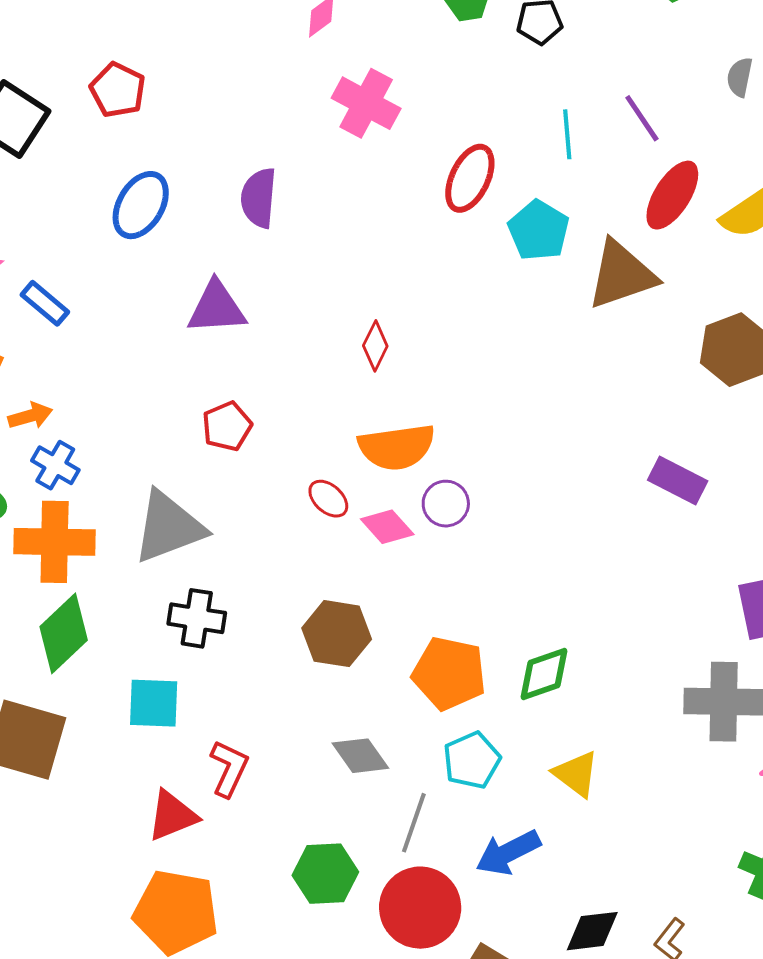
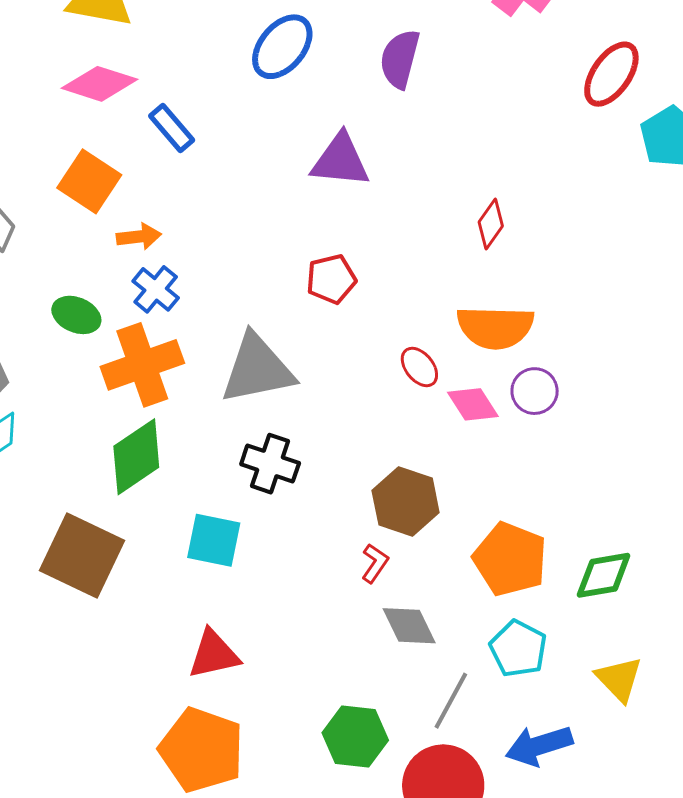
orange cross: (55, 542) -> (142, 365), turned -30
cyan pentagon: (472, 760) -> (518, 649), turned -30
red L-shape: (229, 769) -> (375, 563), moved, size x0.7

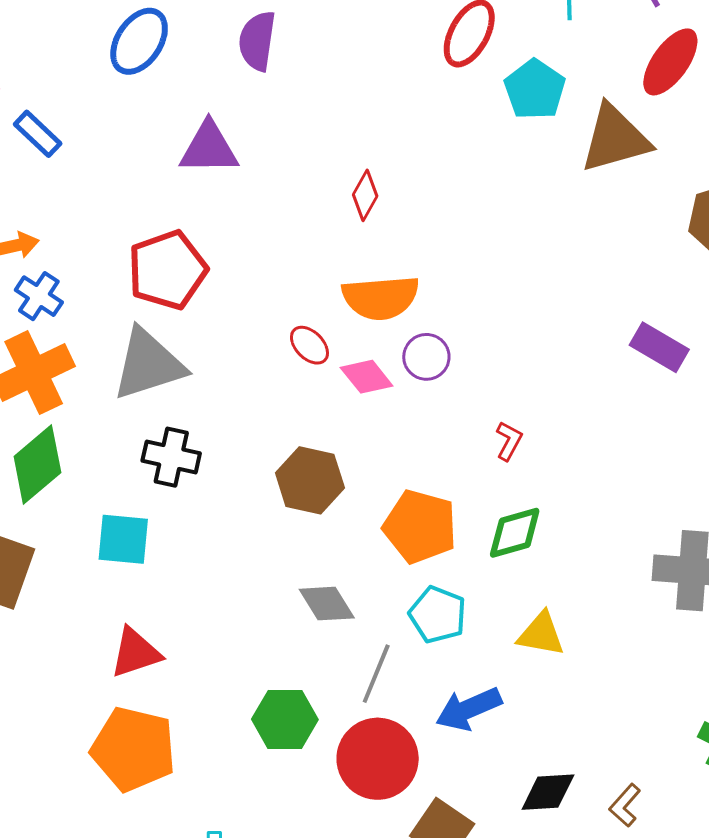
red pentagon: (331, 279) -> (167, 270), moved, size x1.6
red L-shape: (375, 563) -> (509, 441), moved
yellow triangle: (619, 679) -> (541, 634), turned -30

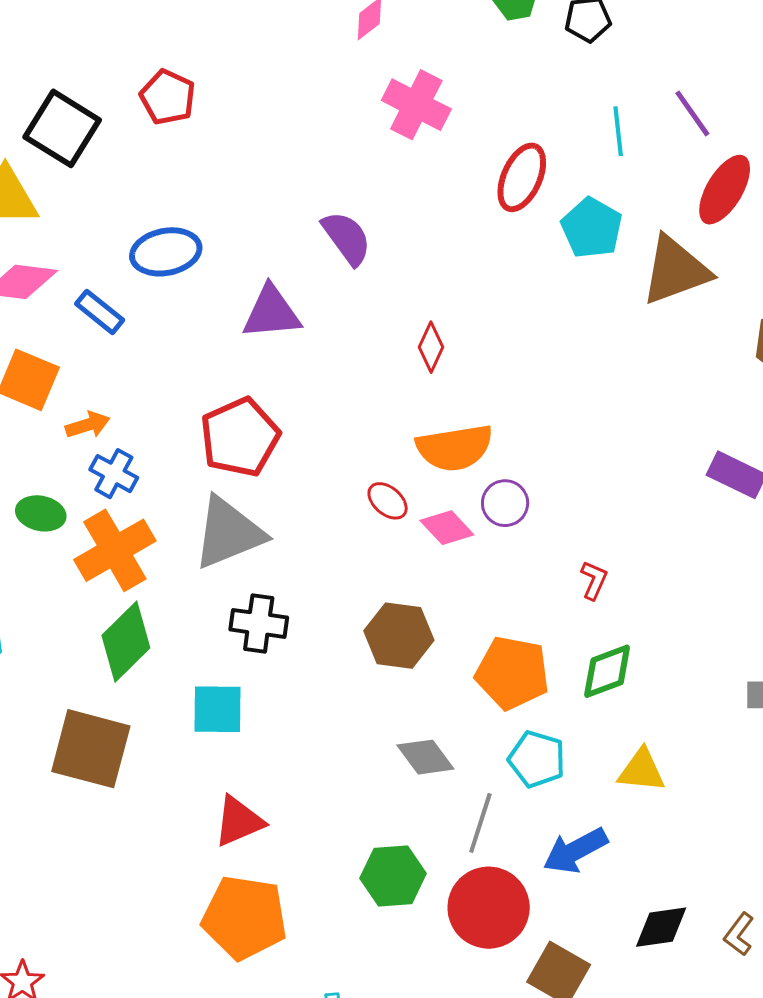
blue ellipse: (139, 41) -> (166, 252), moved, turned 50
purple semicircle: (257, 41) -> (347, 238), moved, turned 140

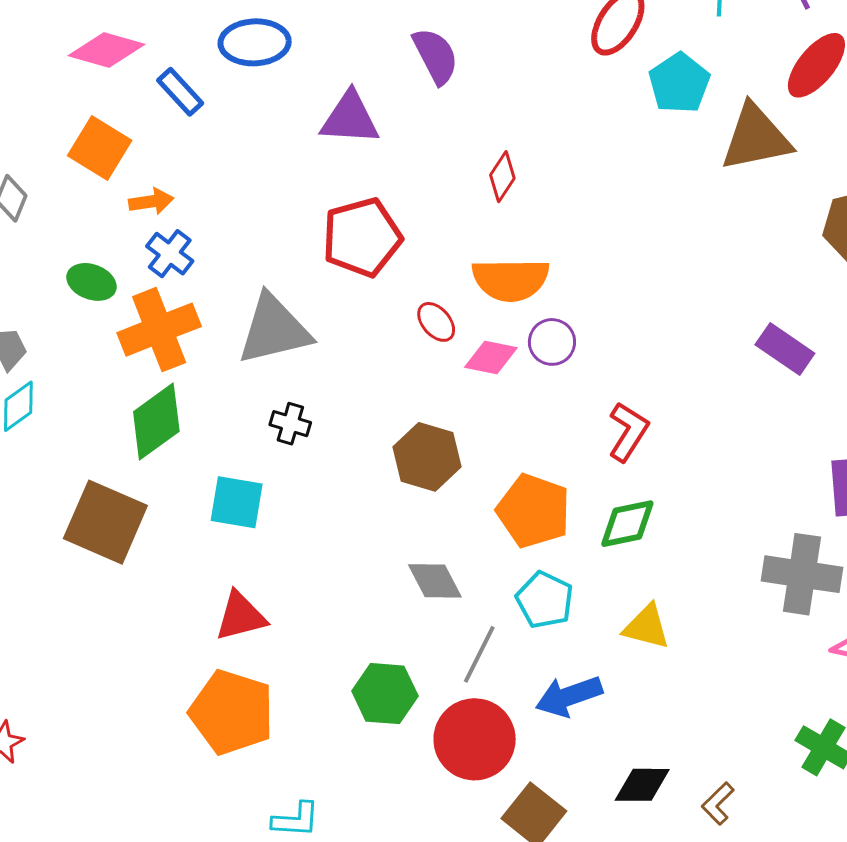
red pentagon: (240, 437) -> (362, 237), moved
pink diamond: (447, 528) -> (491, 357), turned -44
red L-shape: (594, 580) -> (628, 432), size x1.5
black cross: (259, 623) -> (290, 424), size x0.7

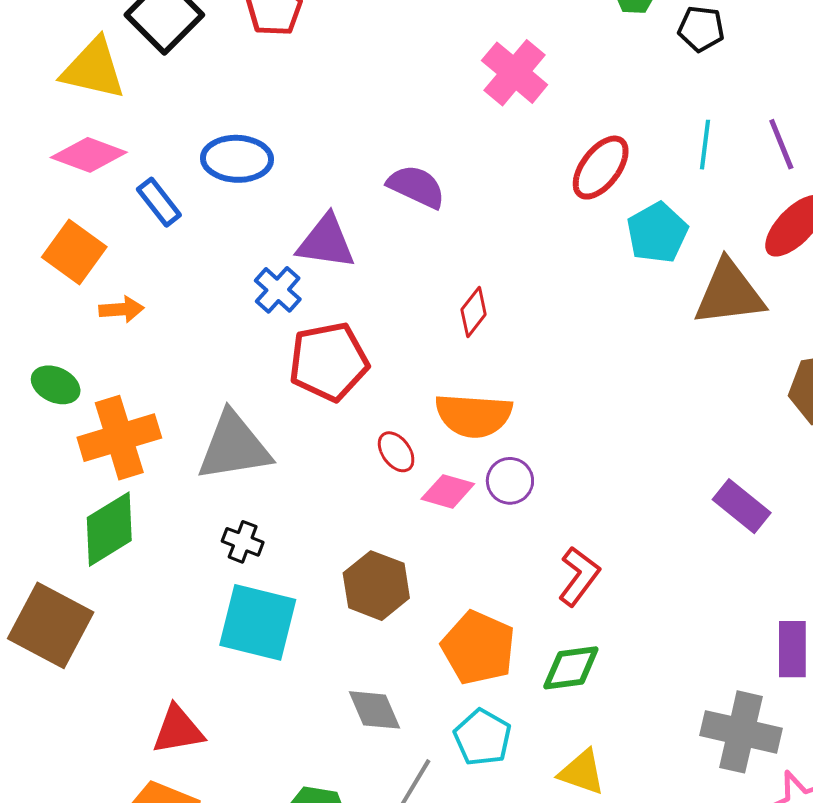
purple semicircle: (435, 56) -> (416, 187), turned -42
blue cross: (170, 254) -> (278, 290), moved
cyan square: (237, 502) -> (258, 622), moved, size x1.4

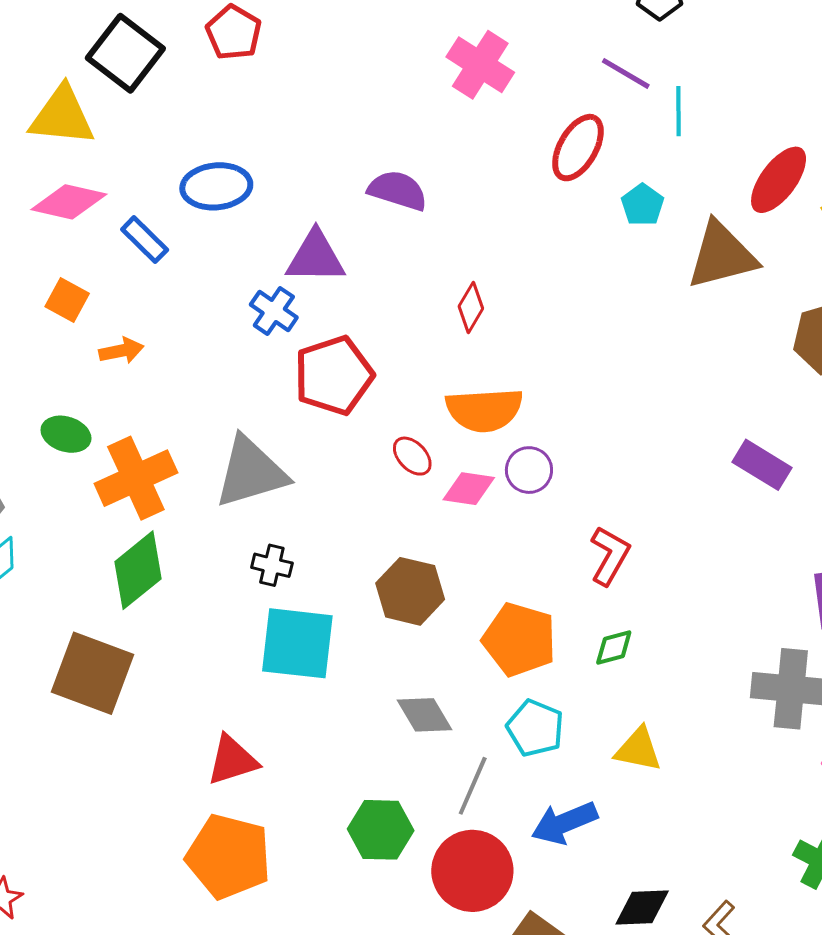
purple line: (781, 144) -> (626, 73), moved, turned -30
cyan pentagon: (657, 233) -> (643, 205), size x0.7
orange square: (74, 252) -> (67, 300), size x0.7
green diamond: (571, 668) -> (614, 647), size x0.7

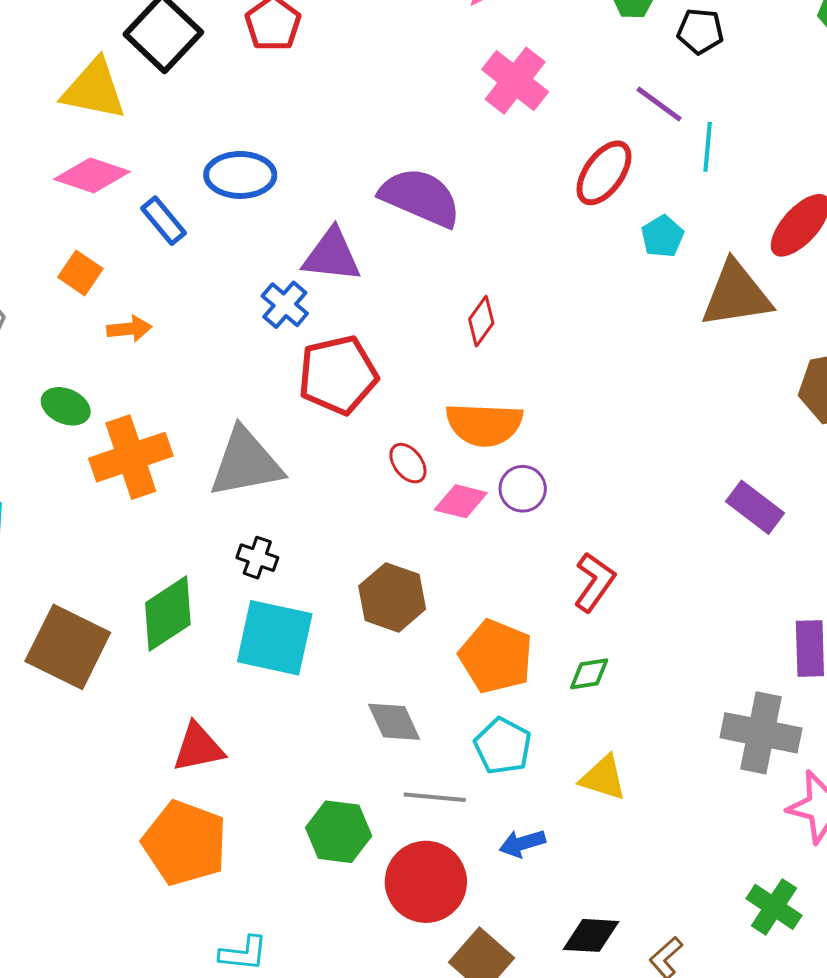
purple semicircle: (398, 190) -> (420, 197), size x1.4
green diamond: (138, 570) -> (168, 614), moved
gray line: (473, 786) -> (435, 797), turned 66
blue arrow: (564, 823) -> (522, 843), size x0.7

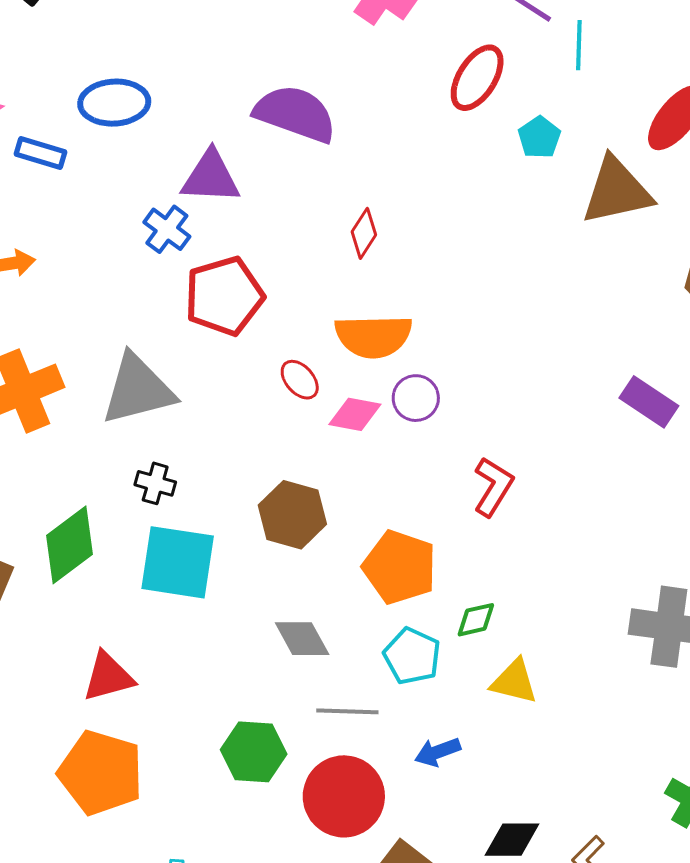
blue rectangle: (164, 221) -> (40, 153), turned -30
green diamond: (589, 674) -> (476, 620), moved

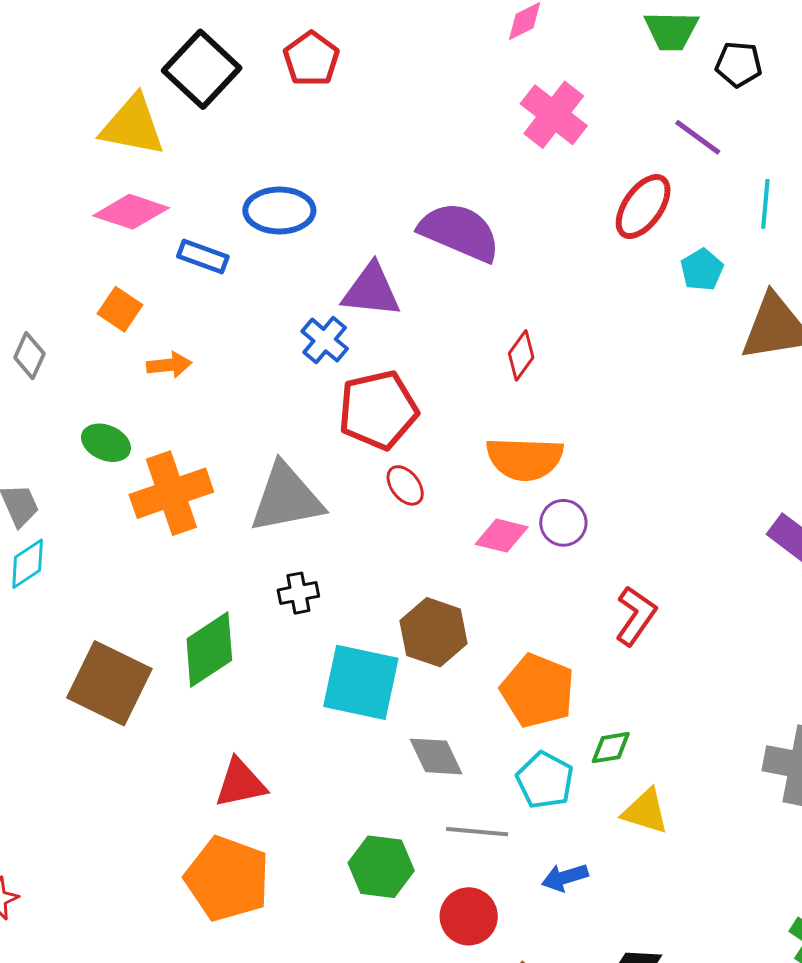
cyan line: (579, 45) -> (765, 204), moved
red ellipse: (300, 380) -> (405, 485), moved
black cross: (155, 483) -> (298, 593), turned -30
cyan square: (178, 562) -> (361, 682), moved
red circle: (344, 796) -> (469, 916), size x0.7

